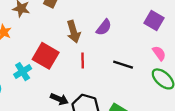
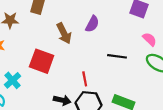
red line: (83, 61) -> (85, 79), moved
cyan cross: (23, 72) -> (12, 80), moved

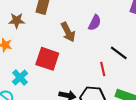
black line: (117, 56) -> (119, 53), turned 30
red line: (85, 79) -> (103, 69), moved

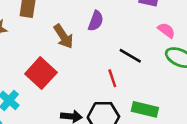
red square: (47, 59) -> (41, 73), turned 30

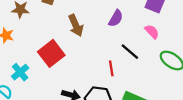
purple semicircle: (96, 21) -> (116, 18), moved
pink semicircle: (166, 30) -> (152, 32), moved

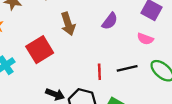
pink semicircle: (152, 32) -> (145, 39), turned 147
black line: (130, 52) -> (127, 68), moved, turned -60

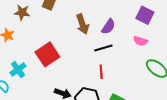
brown arrow: (68, 24) -> (83, 24), moved
black line: (127, 68) -> (103, 48), moved

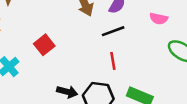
red square: (47, 54) -> (44, 45), size x0.7

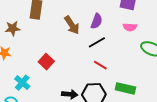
red line: (113, 61) -> (100, 65), turned -40

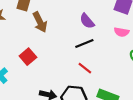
purple semicircle: (97, 21) -> (87, 21), turned 112
brown arrow: (72, 25) -> (40, 22), moved

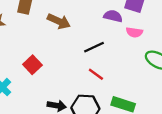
purple semicircle: (87, 21) -> (113, 16), moved, turned 147
brown arrow: (40, 22) -> (59, 21), moved, turned -36

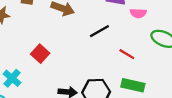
red line: (96, 74) -> (127, 54), moved

